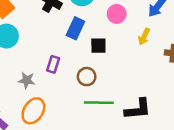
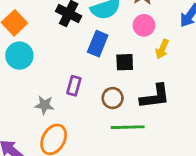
yellow arrow: (144, 37) -> (162, 49), moved
black L-shape: (138, 109) -> (155, 96), moved

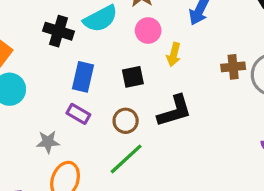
blue rectangle: (98, 44) -> (83, 77), moved
purple rectangle: (74, 86) -> (78, 114), turned -66
green line: (128, 127) -> (126, 159), moved, turned -32

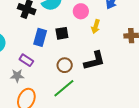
black square: (133, 77) -> (62, 33), moved
purple rectangle: (78, 114) -> (26, 60), moved

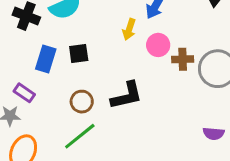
pink circle: (81, 11) -> (158, 45), moved
yellow arrow: (96, 27) -> (129, 29), moved

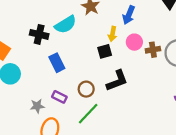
black square: (79, 53) -> (105, 51), moved
blue rectangle: (46, 59) -> (57, 63), turned -36
purple rectangle: (24, 93) -> (59, 97), moved

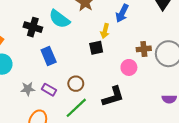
cyan semicircle: (66, 25) -> (59, 19), turned 65
pink circle: (134, 42) -> (129, 67), moved
black L-shape: (117, 81) -> (113, 97), moved
gray star: (37, 106) -> (28, 89), moved

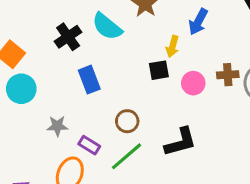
black cross: (33, 27) -> (68, 37), turned 36
pink circle: (129, 67) -> (193, 83), moved
purple rectangle: (49, 90) -> (89, 145), moved

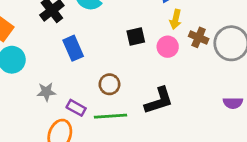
yellow arrow: (172, 46) -> (176, 19), moved
brown cross: (228, 75) -> (199, 37), turned 30
green line: (127, 156) -> (110, 116), turned 40

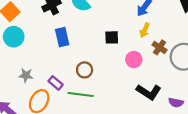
pink circle: (168, 47) -> (134, 60), moved
gray star: (46, 92) -> (26, 75), moved
black L-shape: (159, 101) -> (149, 92), moved, turned 40

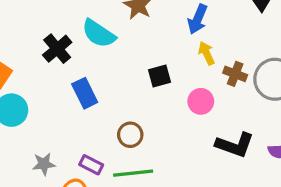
yellow arrow: (145, 30) -> (206, 53), turned 144

